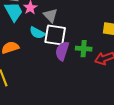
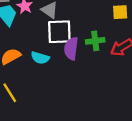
cyan semicircle: (37, 33) -> (40, 58), moved

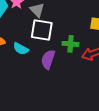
purple semicircle: (71, 48) -> (48, 59), moved

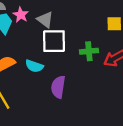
purple semicircle: (48, 59) -> (58, 87), moved

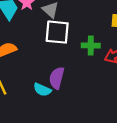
cyan semicircle: (34, 66) -> (42, 90), moved

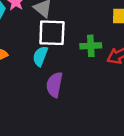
cyan semicircle: (42, 90) -> (40, 56), moved, turned 90

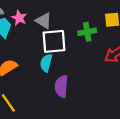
green cross: (91, 46) -> (87, 32), moved

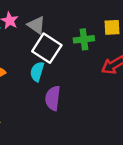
white square: (54, 41) -> (47, 48), turned 35

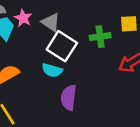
cyan semicircle: (37, 72) -> (52, 70), turned -90

